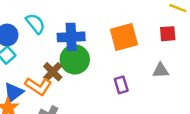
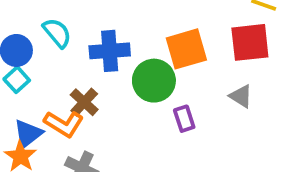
red square: (168, 34) -> (250, 42), size x1.6
green circle: (75, 59) -> (154, 81), moved
gray triangle: (161, 70) -> (241, 96), turned 36

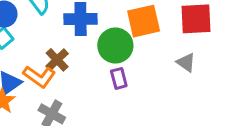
purple rectangle: (184, 119) -> (119, 78), moved

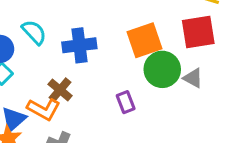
green circle: (115, 45) -> (162, 69), moved

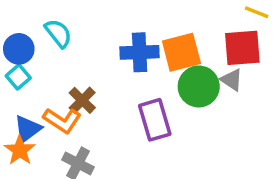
blue cross: (79, 45) -> (140, 52), moved
gray triangle: (193, 78) -> (232, 80), moved
purple rectangle: (126, 102) -> (155, 120), size x1.6

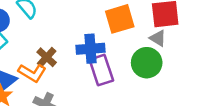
blue cross: (140, 52) -> (91, 49), moved
green circle: (199, 86) -> (147, 63), moved

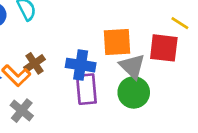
gray triangle: (158, 38) -> (132, 66), moved, size x1.5

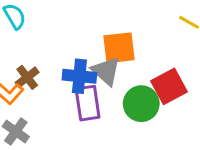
red square: (164, 48) -> (169, 86), moved, turned -32
gray triangle: (132, 66) -> (106, 71), moved

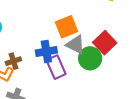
gray triangle: (106, 71) -> (76, 45), moved
brown cross: (27, 77) -> (13, 61), turned 35

